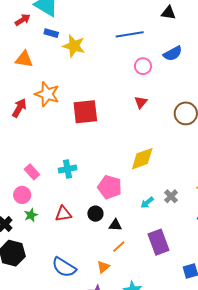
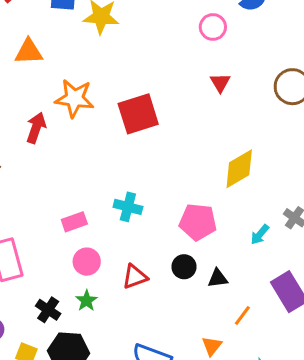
cyan cross: (67, 169) -> (128, 207), turned 36
pink rectangle: (32, 172) -> (74, 222), turned -56
pink circle: (22, 195) -> (87, 262), moved
green star: (31, 215) -> (87, 301), moved
orange line: (119, 247) -> (242, 315), moved

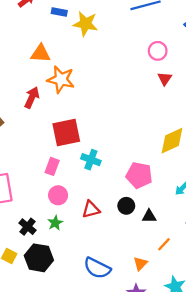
pink circle: (213, 27) -> (158, 51), moved
orange triangle: (29, 52) -> (41, 54), moved
red square: (138, 114) -> (66, 133), moved
pink rectangle: (74, 222) -> (52, 166), turned -56

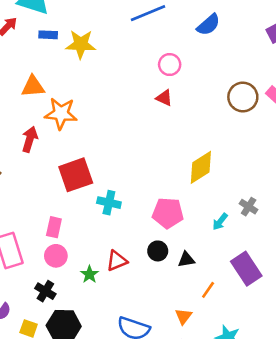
red triangle: (165, 79) -> (164, 98), moved, turned -32
pink rectangle: (52, 166) -> (54, 227), moved
pink circle: (58, 195) -> (56, 256), moved
green star: (55, 223) -> (89, 274), moved

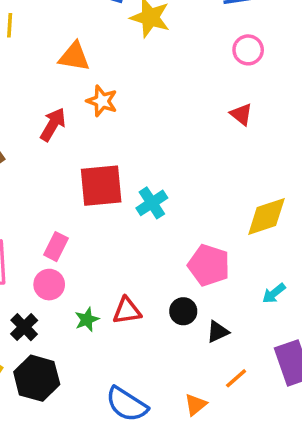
pink circle: (170, 65) -> (248, 50), moved
orange star: (61, 113) -> (102, 101), size x0.7
cyan cross: (109, 203) -> (152, 203), moved, turned 30
black triangle: (186, 260) -> (218, 332), turned -30

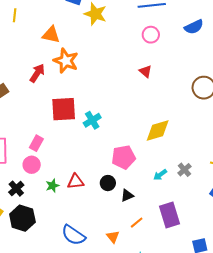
orange star: (102, 101) -> (66, 61), size x1.4
pink pentagon: (209, 265) -> (123, 157), turned -30
orange triangle: (195, 405) -> (113, 237), turned -32

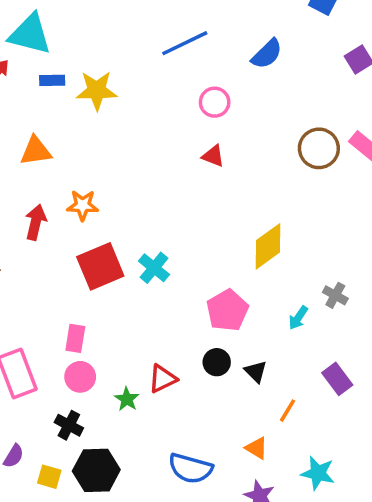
pink circle: (151, 35) -> (215, 102), moved
orange star: (66, 61) -> (83, 205), moved, size x0.7
black triangle: (127, 195) -> (256, 371), turned -32
purple rectangle: (169, 215) -> (337, 379), size x0.7

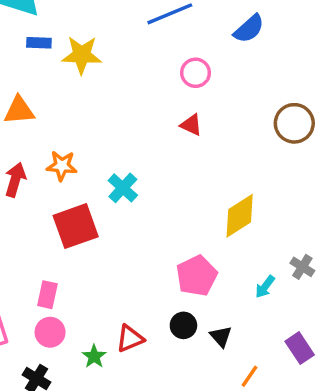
cyan cross: (154, 268) -> (123, 188), moved

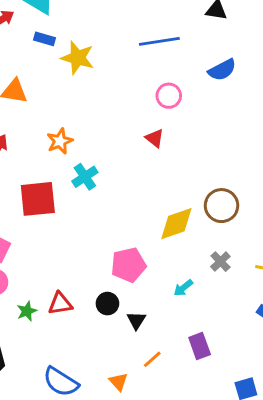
brown circle: (294, 123) -> (222, 206), moved
orange star: (62, 166) -> (60, 141), moved, turned 30
gray cross: (302, 267) -> (220, 262), moved

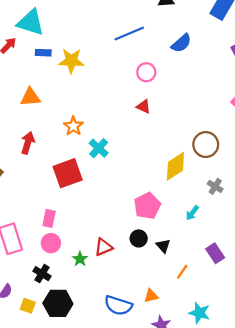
orange triangle: (118, 382) -> (151, 296), moved, turned -48

